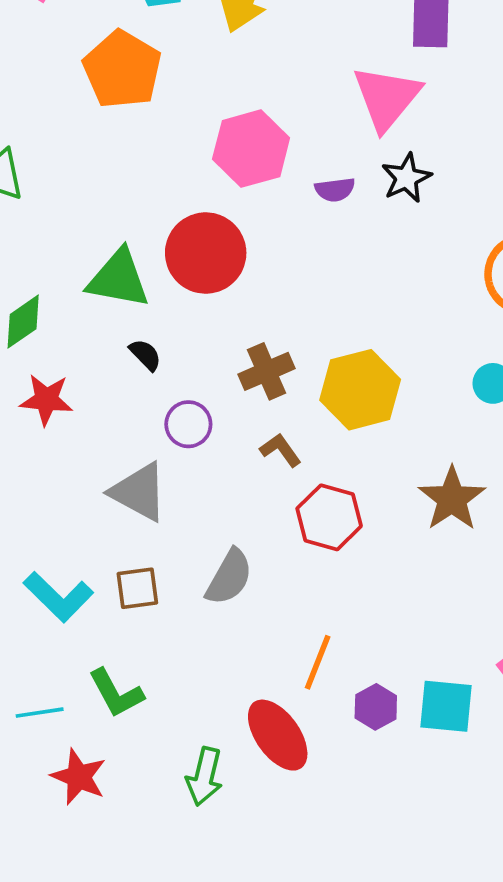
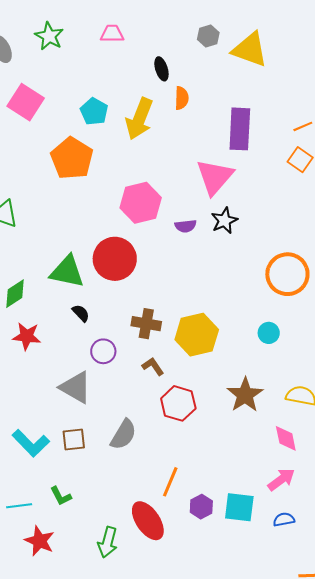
brown cross: (267, 371) -> (146, 324), turned 32
green L-shape: (116, 693) -> (61, 496), size x0.7

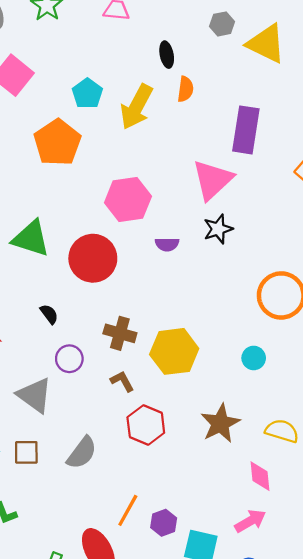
purple semicircle: (186, 226) -> (167, 244), moved
green triangle: (67, 272) -> (31, 238), moved
purple hexagon: (201, 507) -> (164, 523), moved

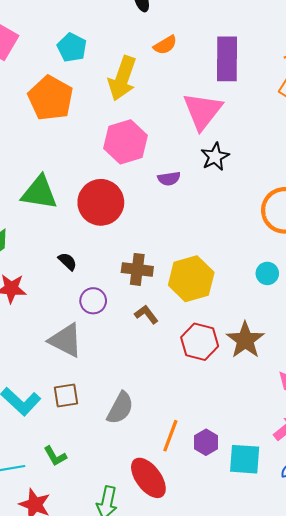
orange semicircle: (185, 89) -> (165, 45), moved, turned 60
yellow arrow: (136, 107) -> (122, 78), moved
red hexagon: (146, 425) -> (200, 342), moved
gray semicircle: (82, 453) -> (120, 408), moved

